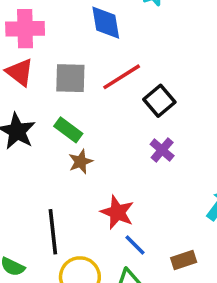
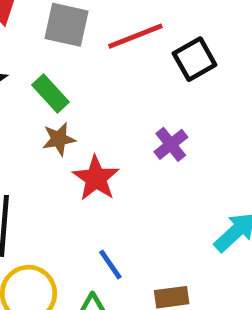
black square: (159, 101) -> (195, 59), moved
red star: (117, 212) -> (96, 178), moved

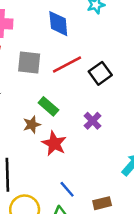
green rectangle: (50, 93) -> (48, 106), moved

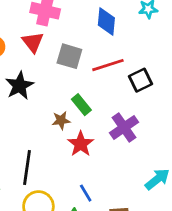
purple cross: (93, 121) -> (124, 127), size x1.5

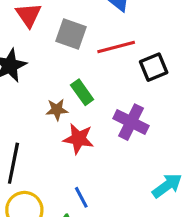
purple cross: (124, 127) -> (131, 122), turned -32
red star: (81, 144) -> (78, 139), turned -30

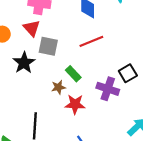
gray square: (71, 34) -> (48, 46), moved
black square: (154, 67) -> (128, 73), moved

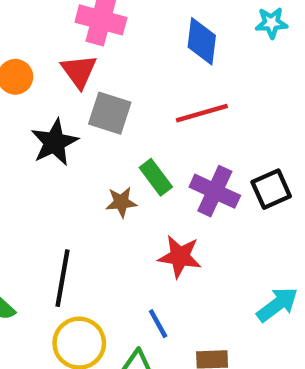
purple cross: (108, 89) -> (215, 191), moved
red star: (75, 104) -> (180, 257), moved

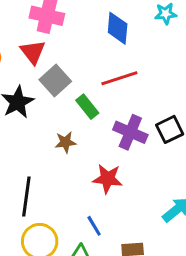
gray square: (110, 113) -> (55, 80), turned 32
green rectangle: (156, 177) -> (87, 107), moved

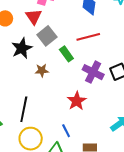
brown star: (65, 142) -> (42, 70), moved
red star: (108, 179) -> (77, 101), turned 30

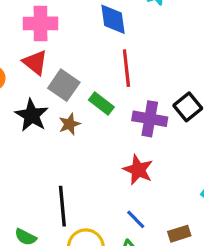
red line: (88, 37) -> (126, 68), turned -65
brown star: (42, 70) -> (69, 124), moved

